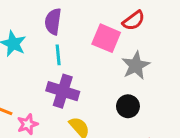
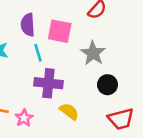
pink square: (106, 38) -> (60, 31), moved
gray star: (136, 65) -> (93, 53), moved

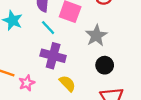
cyan line: (38, 53) -> (48, 28), turned -35

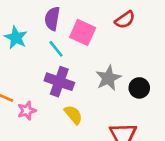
gray star: (96, 36) -> (108, 78), moved
black circle: (105, 65) -> (139, 88), moved

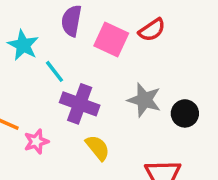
red semicircle: (125, 20) -> (152, 30), moved
cyan line: (56, 49) -> (55, 71), moved
gray star: (108, 78) -> (144, 100), turned -30

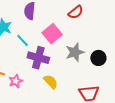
pink square: (111, 40) -> (52, 34), moved, turned 30
gray star: (144, 100) -> (75, 52), turned -30

